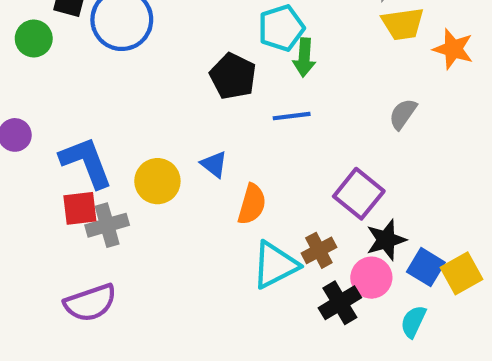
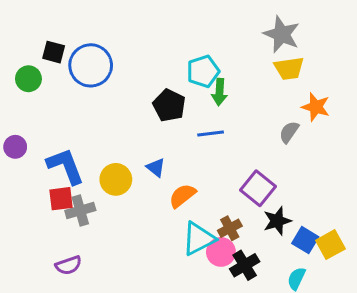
orange star: (453, 49) -> (316, 107), moved
orange semicircle: (252, 204) -> (182, 196), turned -144
pink circle: (371, 278) -> (221, 252), moved
purple semicircle: (90, 303) -> (68, 265), size x0.7

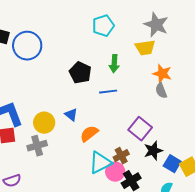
yellow trapezoid: (289, 68) -> (145, 48), moved
cyan pentagon: (203, 71) -> (103, 26), moved
orange star: (316, 107) -> (162, 74), moved
gray semicircle: (289, 132) -> (161, 91), turned -56
gray cross: (80, 210) -> (37, 146), moved

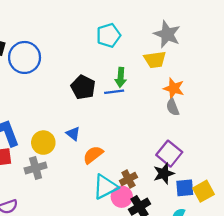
blue line: (108, 92) -> (114, 92), moved
purple square: (140, 129) -> (169, 154), moved
blue square: (172, 164) -> (185, 188), turned -36

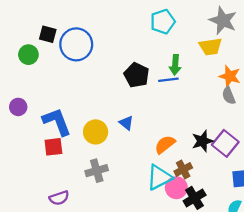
orange semicircle: (93, 155) -> (165, 144), moved
gray cross: (36, 168) -> (97, 171), moved
black star: (164, 173) -> (202, 141), moved

